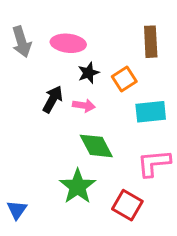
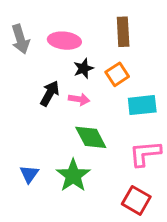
brown rectangle: (151, 42) -> (123, 32), moved
red square: (127, 205) -> (136, 200), moved
blue triangle: (17, 210) -> (29, 174), moved

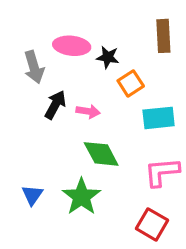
brown rectangle: (123, 32) -> (163, 36), moved
gray arrow: (20, 39) -> (34, 67), moved
black star: (83, 68) -> (108, 57), moved, turned 30

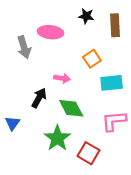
black star: (108, 57) -> (86, 16), moved
black arrow: (55, 105) -> (39, 98), moved
blue triangle: (32, 195) -> (12, 123), moved
red square: (152, 224) -> (89, 153), moved

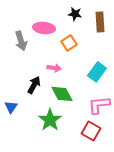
orange square: (92, 59) -> (69, 43), moved
cyan rectangle: (112, 83) -> (97, 72), turned -48
red square: (89, 153) -> (91, 131), moved

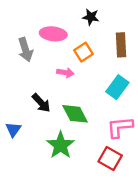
brown rectangle: (100, 22) -> (121, 45), moved
pink arrow: (54, 68) -> (65, 73), moved
black arrow: (34, 85) -> (41, 103), turned 108

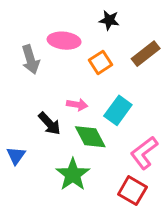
brown rectangle: (121, 45) -> (146, 54), turned 55
pink arrow: (65, 73) -> (77, 105), moved
cyan rectangle: (117, 87) -> (118, 110), moved
pink L-shape: (120, 127) -> (144, 153), turned -32

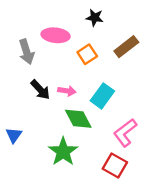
black arrow: (49, 124) -> (40, 90), moved

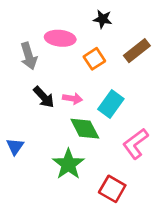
red square: (115, 166) -> (112, 189), moved

